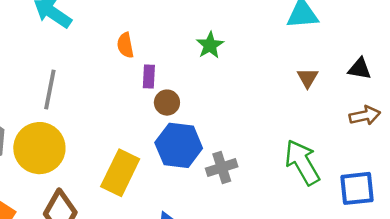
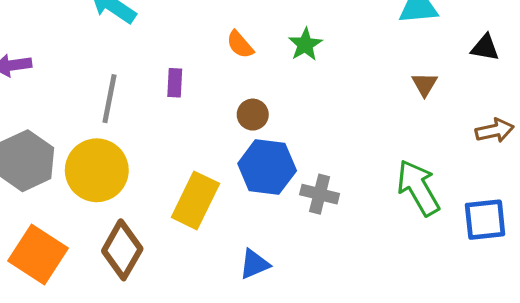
orange semicircle: (125, 45) -> (240, 45), moved, turned -30
black triangle: (360, 69) -> (485, 48), moved
purple rectangle: (149, 76) -> (175, 83), moved
gray cross: (222, 168) -> (320, 194), turned 32

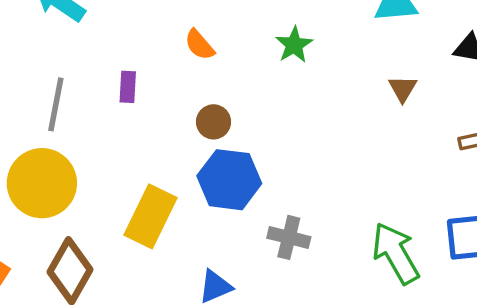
green star: (305, 45) -> (294, 45), moved
green arrow: (418, 188) -> (396, 253), moved
gray cross: (320, 194) -> (289, 237), moved

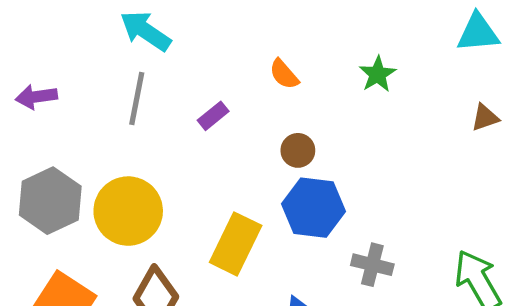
purple rectangle: (128, 87) -> (213, 116), turned 48
brown triangle: (403, 89) -> (485, 117), turned 40
gray line: (56, 104) -> (137, 98), moved

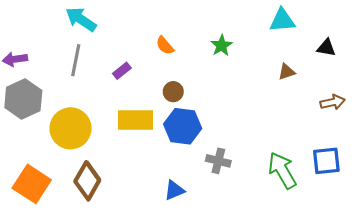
gray hexagon: (50, 201) -> (23, 99), moved
yellow rectangle: (236, 244) -> (135, 120), moved, turned 64

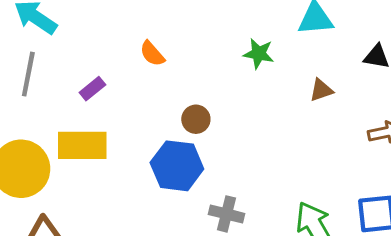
green star: (221, 46) -> (259, 54), moved, turned -30
brown circle: (173, 92) -> (196, 119), moved
yellow rectangle: (135, 120) -> (82, 145), moved

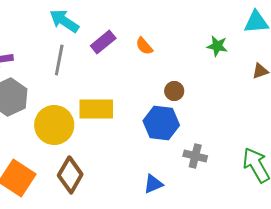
purple rectangle: (92, 89) -> (103, 42), moved, size x1.4

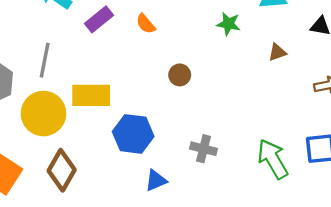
gray line: (59, 60) -> (45, 60), moved
blue hexagon: (161, 123) -> (133, 134), moved

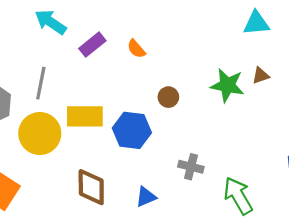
green star: (228, 24) -> (227, 85), moved, size x1.5
blue hexagon: (133, 134) -> (132, 130), moved
green arrow: (273, 159) -> (238, 196), moved
brown diamond: (62, 170) -> (91, 187), moved, turned -30

